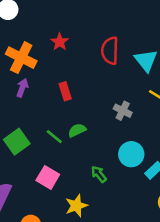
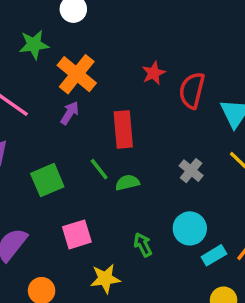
red star: (60, 42) -> (154, 73), moved
red rectangle: (65, 91) -> (123, 129), size x1.5
green line: (54, 137) -> (99, 169), moved
pink square: (48, 177) -> (77, 234), turned 30

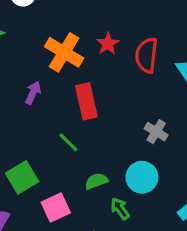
orange cross: (77, 74) -> (64, 52), moved
green square: (47, 180) -> (22, 177), moved
green semicircle: (127, 183) -> (96, 181), moved
cyan circle: (190, 228) -> (142, 177), moved

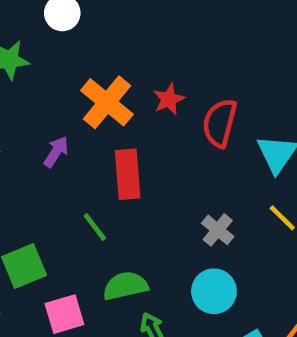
cyan circle: (142, 177) -> (214, 291), moved
green semicircle: (96, 181) -> (125, 286), size x1.4

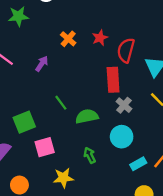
orange cross: (107, 102) -> (68, 39), size x0.6
red rectangle: (128, 174) -> (113, 80), moved
green semicircle: (125, 286) -> (87, 116), moved

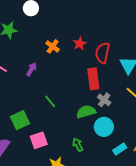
green semicircle: (87, 116) -> (86, 112), moved

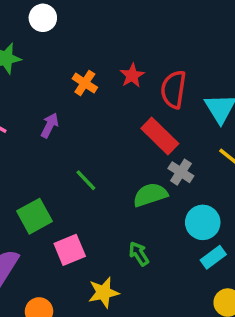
red rectangle: (93, 79) -> (160, 136), turned -35
cyan circle: (104, 127) -> (203, 222), moved

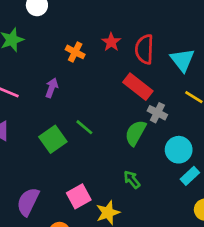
green semicircle: (150, 195) -> (136, 133), turned -36
green square: (35, 216) -> (53, 139), moved
pink square: (70, 250) -> (79, 196), moved

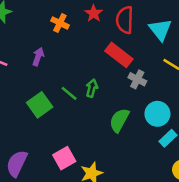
green semicircle: (136, 133) -> (119, 120), moved
green arrow: (132, 180) -> (92, 88), moved, turned 54

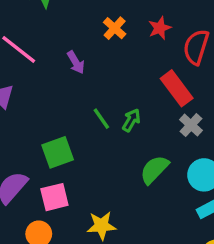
purple arrow: (38, 57) -> (76, 62), turned 114
green square: (40, 105) -> (58, 152), moved
pink square: (64, 158) -> (54, 197), moved

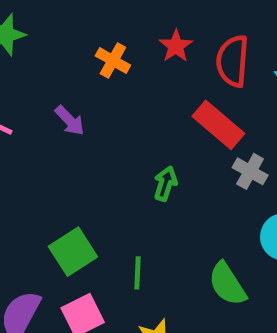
green line: (101, 119) -> (138, 273), moved, turned 50
green semicircle: (154, 170) -> (227, 284), moved, turned -64

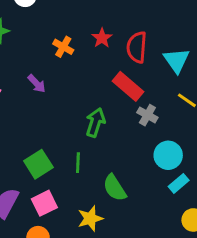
green arrow: (165, 184) -> (95, 122), size x1.4
green line: (138, 273) -> (78, 163), moved
green semicircle: (227, 284) -> (115, 188), moved

